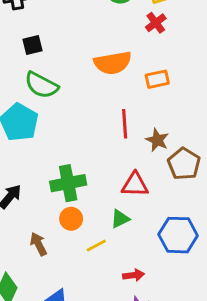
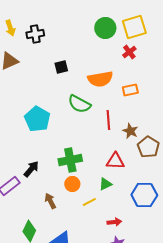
black square: (33, 45) -> (61, 67), moved
green semicircle: (41, 85) -> (79, 104), moved

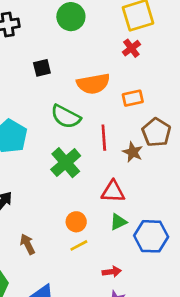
green circle: (105, 28) -> (71, 17), moved
brown pentagon: (148, 147) -> (156, 132), moved
green cross: (70, 160) -> (66, 163), moved, turned -30
orange circle: (72, 184) -> (76, 222), moved
green triangle: (105, 184) -> (118, 222), moved

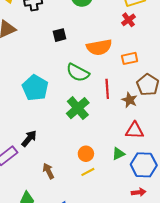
red triangle: (113, 192) -> (135, 130), moved
red arrow: (112, 272) -> (139, 192), moved

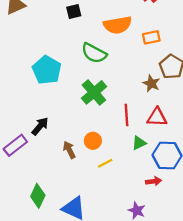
red line: (107, 89) -> (127, 115), moved
orange circle: (86, 154) -> (93, 141), moved
brown arrow: (48, 171) -> (69, 150), moved
red arrow: (139, 192) -> (154, 181), moved

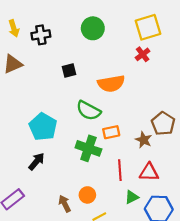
orange rectangle: (151, 37) -> (111, 132), moved
green cross: (94, 92) -> (88, 148), turned -30
black arrow: (40, 126) -> (37, 161), moved

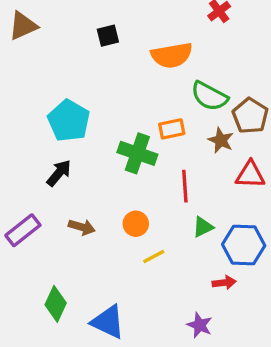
green semicircle: (88, 111) -> (209, 96), moved
red triangle: (149, 172) -> (250, 175), moved
brown arrow: (65, 204) -> (82, 227), moved, turned 133

